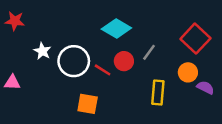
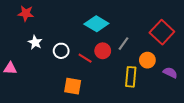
red star: (15, 21) -> (26, 13), moved
white circle: (74, 61) -> (61, 51), size x0.6
orange circle: (188, 72) -> (147, 60), moved

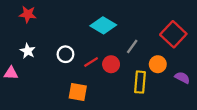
white star: (35, 42) -> (28, 51), moved
red circle: (103, 51) -> (111, 64), moved
red line: (85, 58) -> (91, 62), turned -64

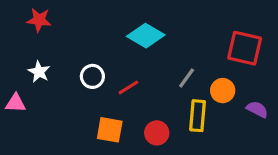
red square: (173, 34) -> (245, 48), turned -30
gray line: (132, 46) -> (187, 78), moved
red circle: (111, 64) -> (157, 133), moved

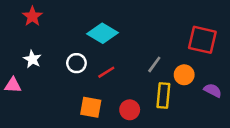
red star: (39, 20) -> (32, 16), turned 30
cyan diamond: (146, 36) -> (102, 33), moved

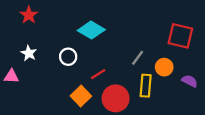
red line: (106, 72) -> (98, 74), moved
orange square: (91, 107) -> (81, 96), turned 36
red circle: (130, 110) -> (116, 98), size x1.5

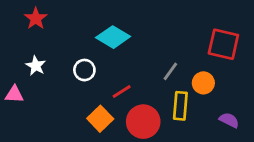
purple semicircle: (190, 81) -> (229, 120), moved

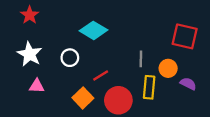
white star: (36, 66) -> (30, 54), size x1.5
gray line: (170, 71) -> (141, 59), turned -35
pink triangle: (14, 94) -> (37, 86), moved
purple semicircle: (229, 120) -> (188, 84), moved

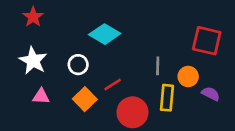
orange square: (83, 98) -> (85, 99), moved

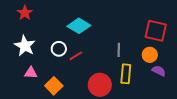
orange circle: (188, 77) -> (150, 55), moved
red line: (113, 84) -> (76, 56), moved
orange square: (85, 99) -> (54, 86), moved

